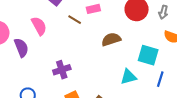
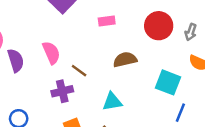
brown line: (75, 20) -> (79, 71), moved
pink semicircle: (39, 26) -> (51, 53), moved
cyan triangle: (128, 77) -> (112, 102), moved

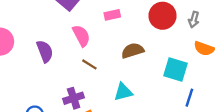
pink semicircle: (51, 53) -> (81, 36), moved
purple semicircle: (16, 60) -> (45, 51), moved
purple cross: (62, 91) -> (74, 98), moved

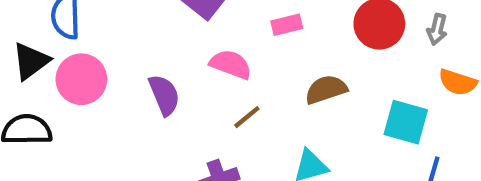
pink semicircle: (81, 36) -> (231, 64), turned -40
brown line: (89, 64) -> (247, 117), turned -70

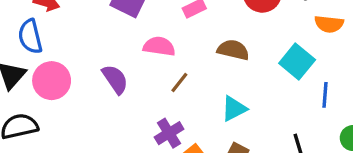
brown semicircle: (326, 89) -> (233, 50), turned 44
cyan square: (406, 122) -> (297, 61), turned 36

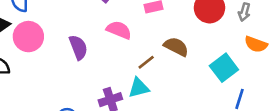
brown line: (179, 83) -> (146, 62), moved
cyan triangle: (234, 109) -> (139, 88), moved

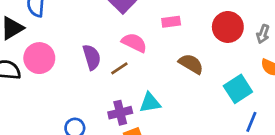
pink circle: (28, 37) -> (39, 58), moved
brown line: (146, 62) -> (119, 68), moved

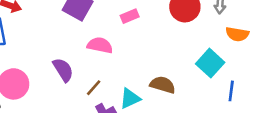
brown semicircle: (191, 64) -> (163, 85), moved
brown line: (119, 68) -> (94, 88), moved

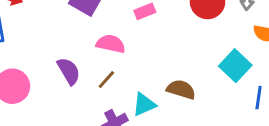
brown line: (94, 88) -> (106, 80), moved

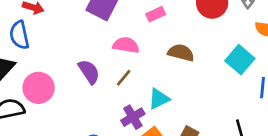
brown semicircle: (181, 89) -> (181, 53), moved

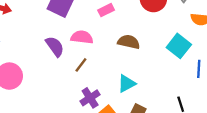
purple semicircle: (89, 72) -> (55, 46), moved
cyan triangle: (159, 99) -> (127, 84), moved

